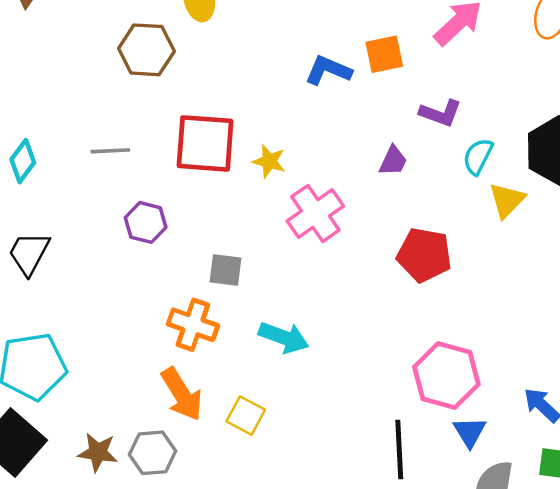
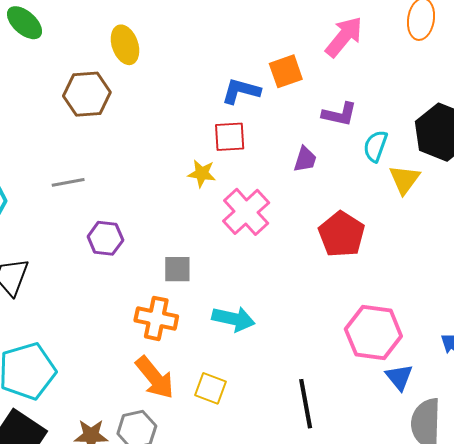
red square: (205, 143) -> (230, 137), moved, size x0.6
red pentagon: (424, 255) -> (342, 234), turned 30
black line: (399, 449) -> (306, 404), moved

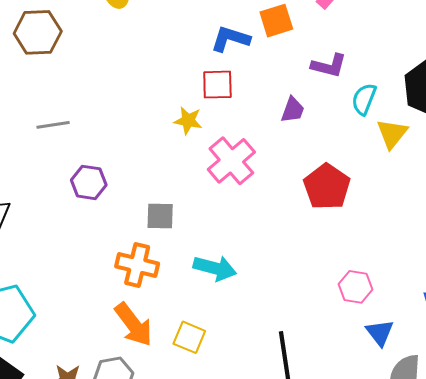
brown hexagon: (87, 94) -> (38, 32), moved
pink hexagon: (373, 333) -> (355, 287), size x0.6

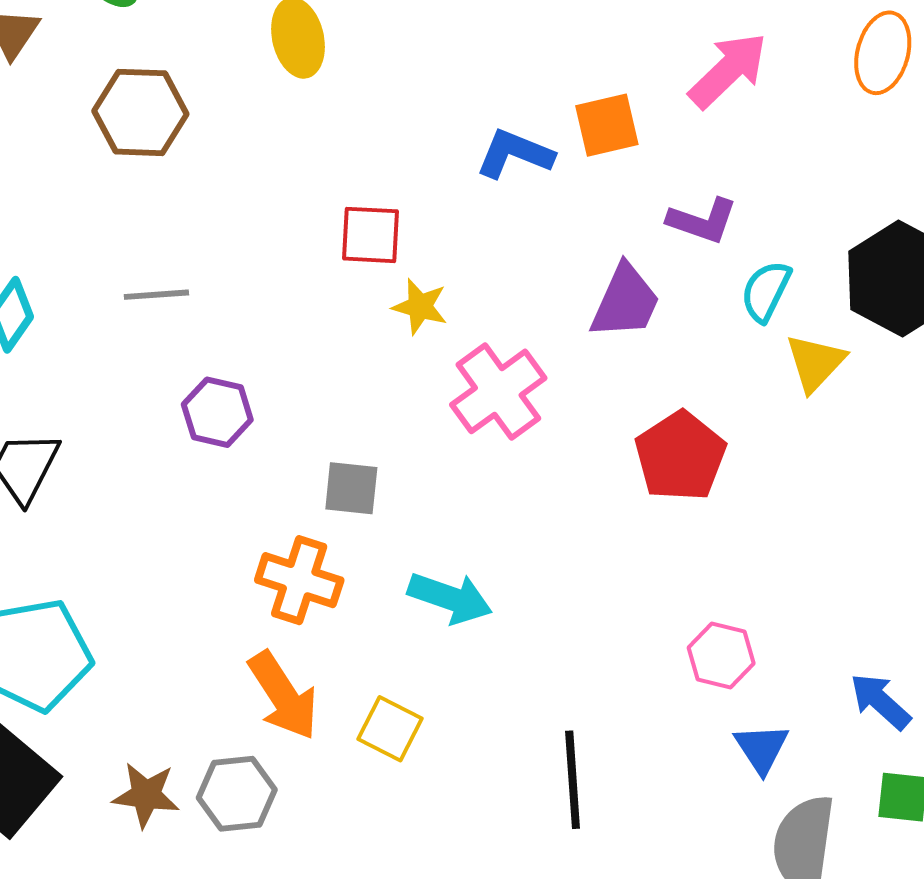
red square: (217, 85) -> (370, 235), moved
purple trapezoid: (293, 110) -> (625, 302), size x1.5

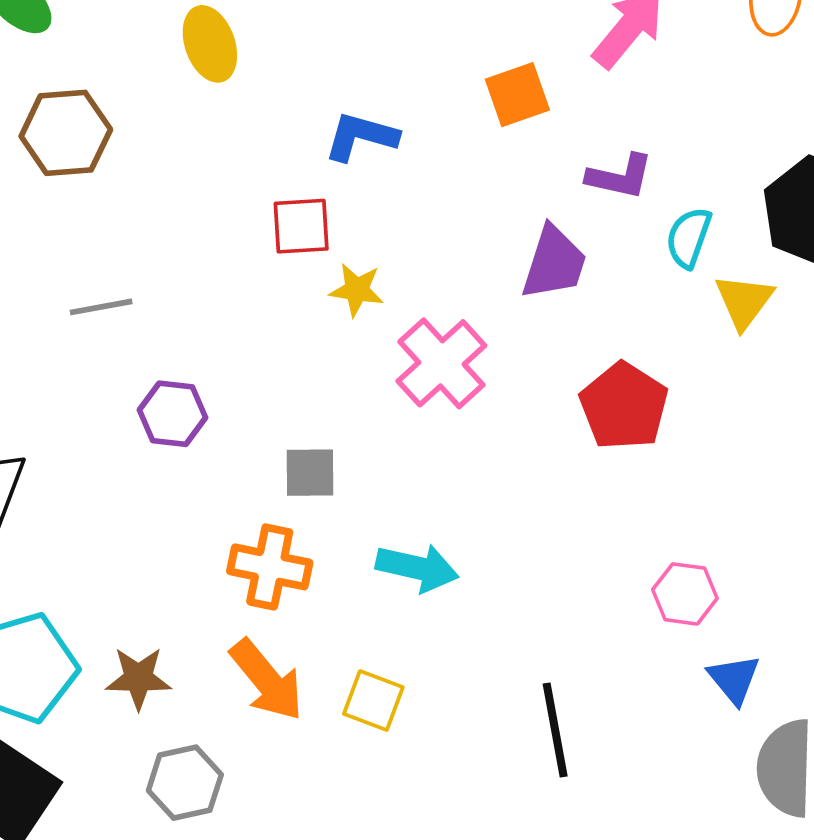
blue L-shape: (515, 154) -> (361, 136), moved
gray hexagon: (237, 794) -> (185, 783), moved
brown star: (146, 795) -> (138, 678), moved

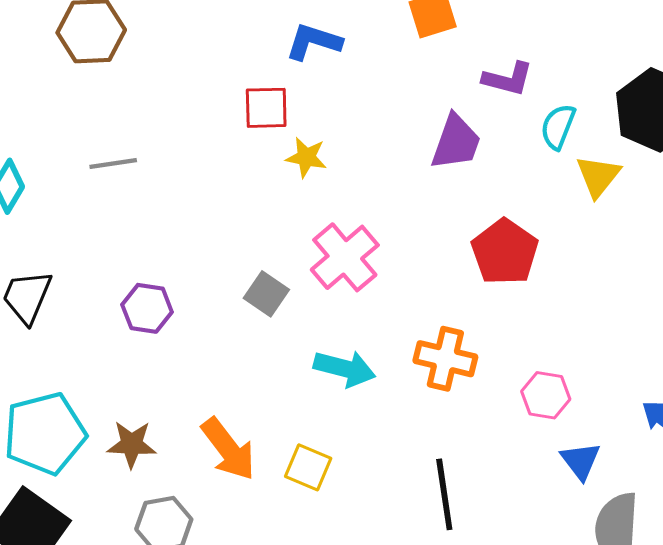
pink cross: (441, 363) -> (345, 257), moved
purple hexagon: (173, 414) -> (147, 308), moved
gray square: (310, 473) -> (266, 294), turned 33
orange cross: (270, 567) -> (445, 359), moved

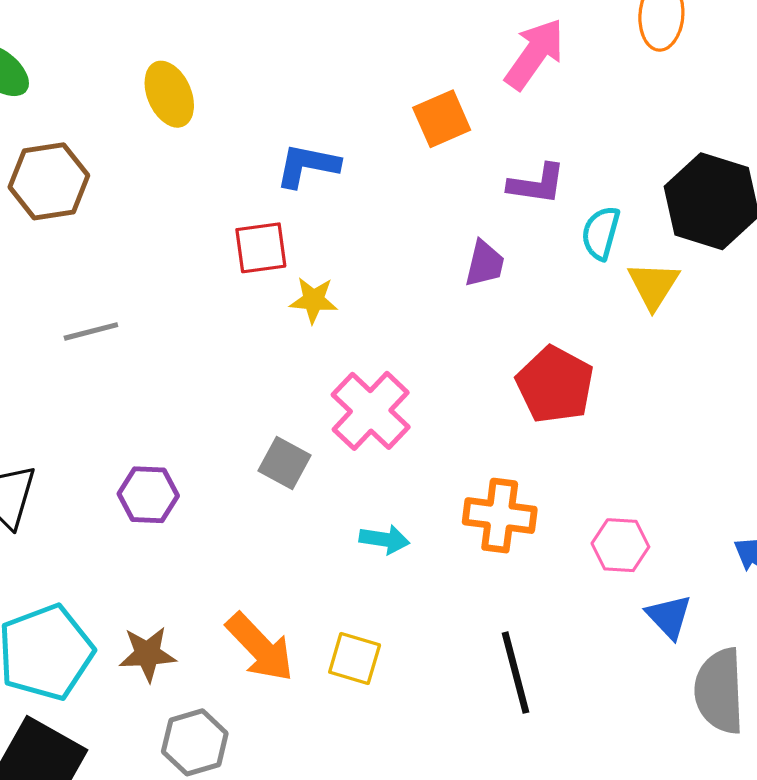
purple trapezoid: (456, 142) -> (485, 264), size x0.7
cyan arrow: (345, 368) -> (384, 539), size x0.7

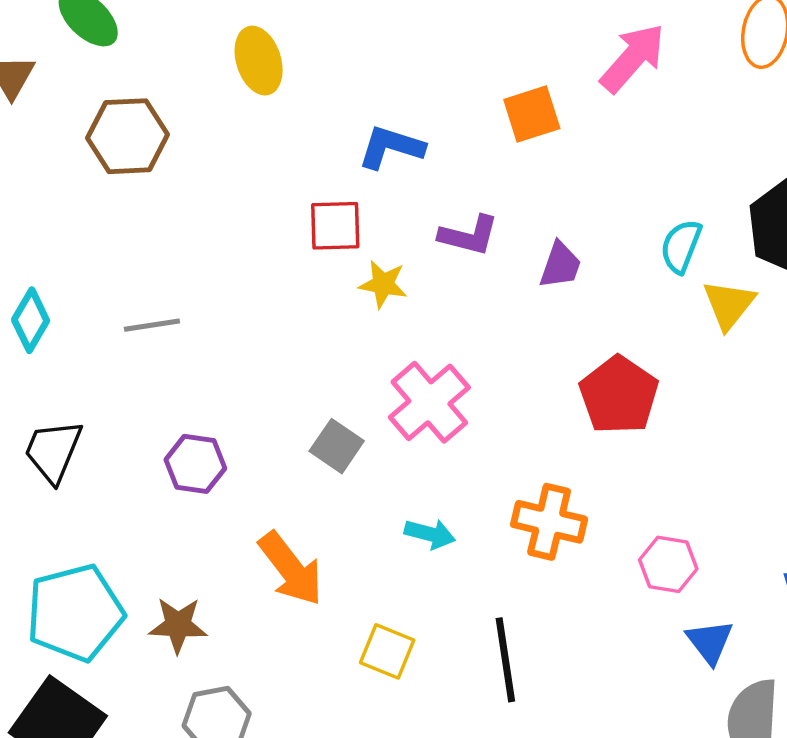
purple L-shape: (537, 184) -> (469, 235), moved
gray line: (91, 331) -> (152, 325), moved
orange arrow: (260, 647) -> (291, 569), moved
black line: (516, 673) -> (505, 660), moved

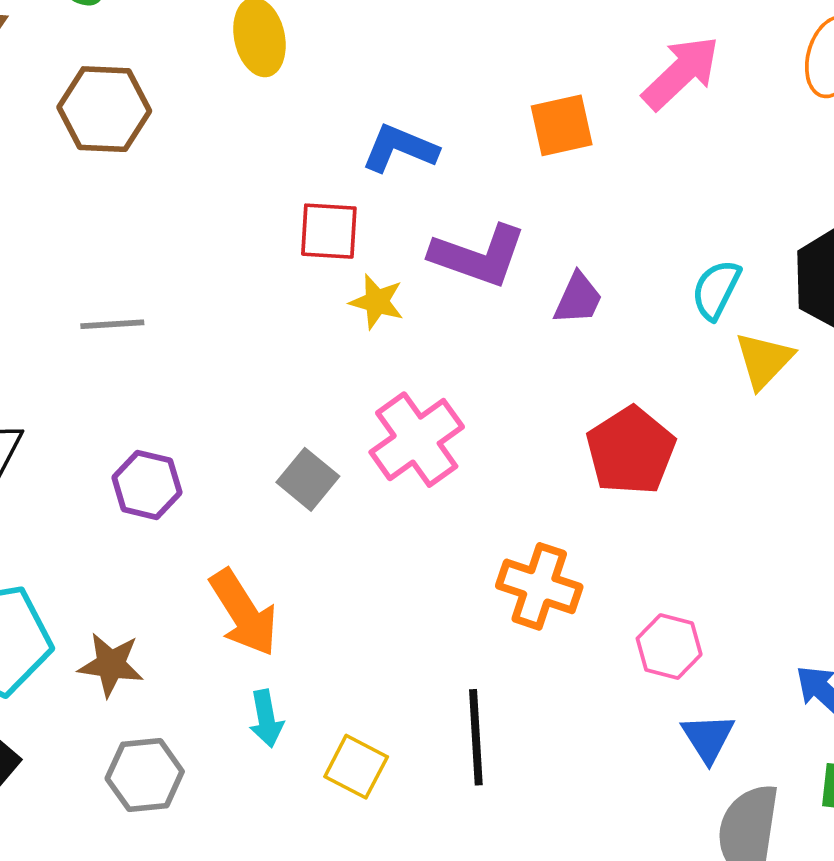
purple L-shape: (469, 235) -> (478, 256), size x1.4
cyan arrow: (430, 534) -> (266, 719), moved, turned 60
yellow square: (387, 651) -> (356, 767), moved

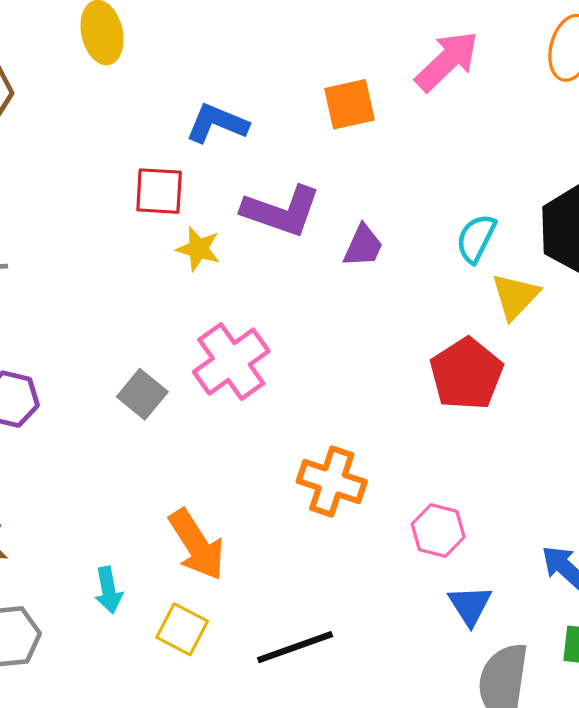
red pentagon: (631, 451) -> (466, 374), moved
orange arrow: (244, 613) -> (197, 545), moved
black line: (476, 737) -> (295, 647), moved, turned 74

